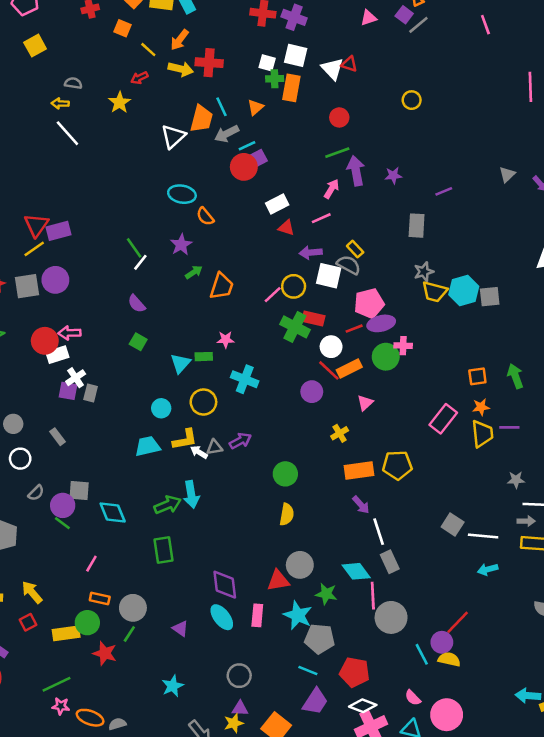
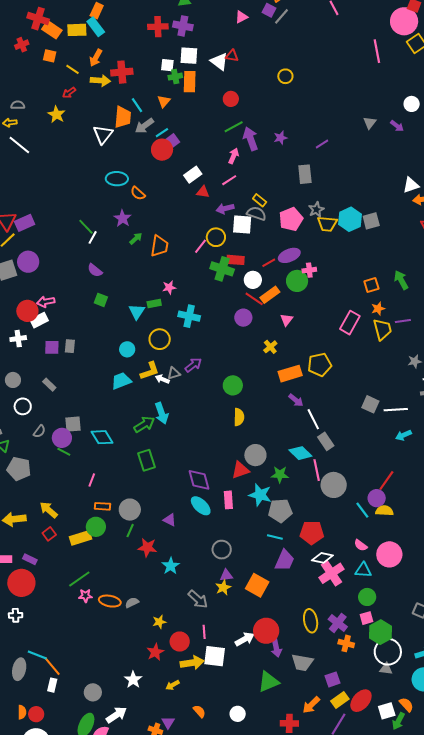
pink pentagon: (369, 303) -> (291, 219), moved
white cross: (76, 378) -> (18, 339), moved, turned 35
red star: (105, 653) -> (147, 547), moved

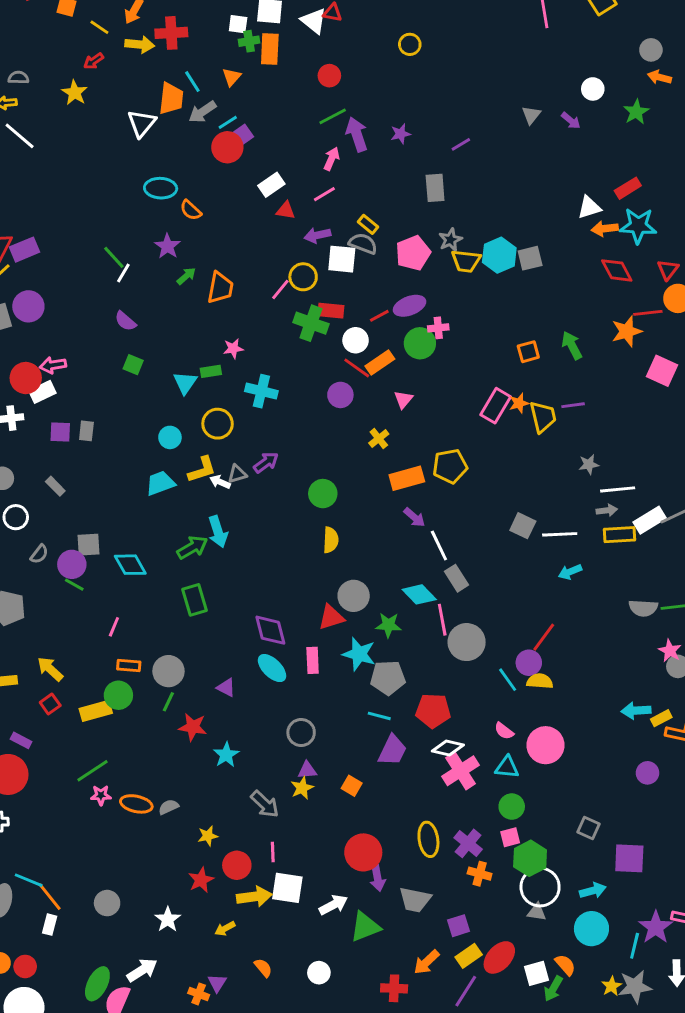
orange star: (378, 309) -> (519, 403), moved
orange square: (257, 585) -> (352, 786), size x0.6
white arrow: (245, 639) -> (333, 905), moved
gray circle: (93, 692) -> (107, 903), moved

